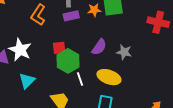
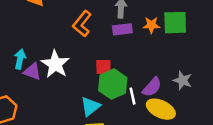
purple semicircle: (99, 47) -> (152, 87), moved
white line: (80, 79) -> (132, 96), moved
cyan triangle: (27, 81) -> (90, 106), moved

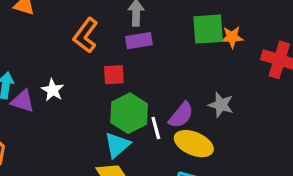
orange star: (151, 25) -> (232, 37), moved
white star: (55, 64) -> (53, 90), size x0.6
red square: (103, 67) -> (114, 75), moved
cyan triangle: (90, 106) -> (117, 145), moved

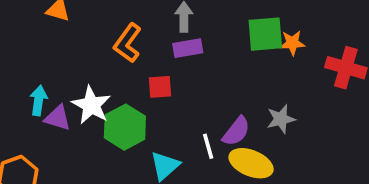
white star: (53, 90) -> (91, 105), size x1.5
gray star: (221, 105) -> (281, 119), turned -30
green hexagon: (129, 113) -> (125, 127), moved

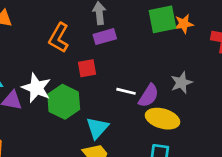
white line: (208, 146) -> (126, 91), moved, turned -54

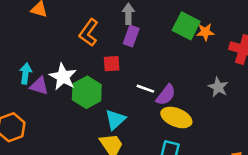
green square: (163, 19) -> (186, 26), turned 32
purple rectangle: (105, 37) -> (131, 36), turned -60
gray star: (181, 83) -> (218, 87), moved, turned -30

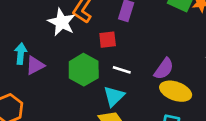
white star: (63, 77) -> (62, 22), moved
purple triangle: (39, 86) -> (35, 65), turned -42
white line: (145, 89) -> (122, 70), moved

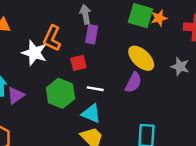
yellow ellipse: (176, 91) -> (141, 58), moved, turned 32
cyan triangle: (114, 96) -> (91, 114), turned -45

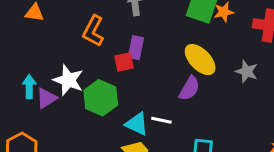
purple rectangle: (92, 34) -> (136, 48), moved
white star: (34, 53) -> (68, 80), moved
white line: (95, 89) -> (161, 120), moved

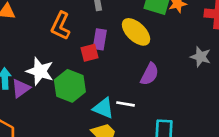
yellow ellipse: (200, 60) -> (136, 32), moved

